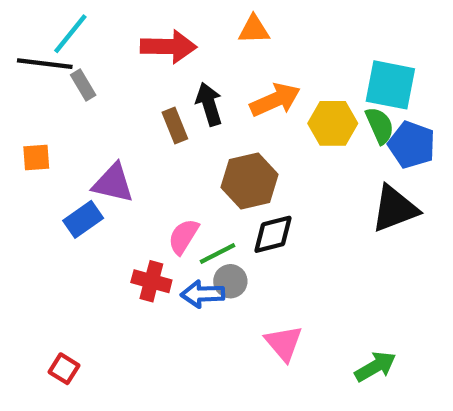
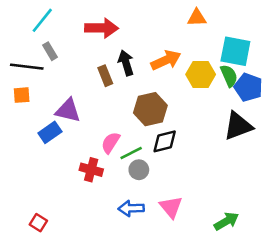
orange triangle: (254, 30) -> (197, 18), moved
black line: (45, 64) -> (27, 67), moved
blue arrow: (203, 294) -> (131, 208), moved

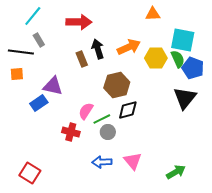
black triangle: (238, 126) -> (185, 98), turned -30
red square: (38, 223) -> (30, 173), size x1.5

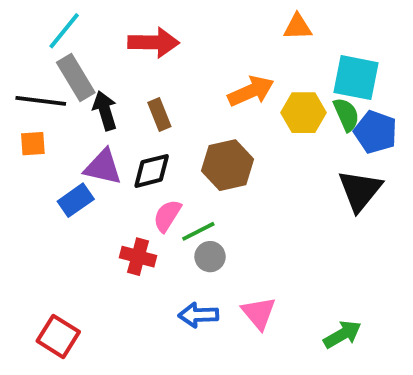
gray rectangle: (39, 40) -> (76, 78), size x1.6
black arrow: (98, 49) -> (105, 111), moved
black diamond: (128, 110) -> (152, 171), moved

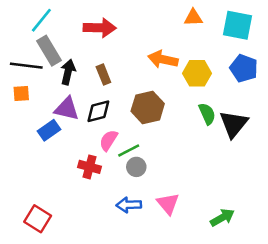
cyan square: (356, 78) -> (237, 25), moved
orange arrow: (251, 91) -> (163, 59), turned -144
black arrow: (105, 111) -> (68, 72), turned 30
green semicircle: (346, 115) -> (207, 114), moved
blue pentagon: (375, 132) -> (244, 68), moved

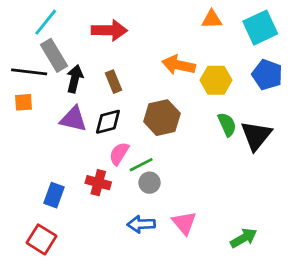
cyan square: (237, 25) -> (260, 28), turned -36
blue rectangle: (49, 130) -> (54, 195), moved, turned -35

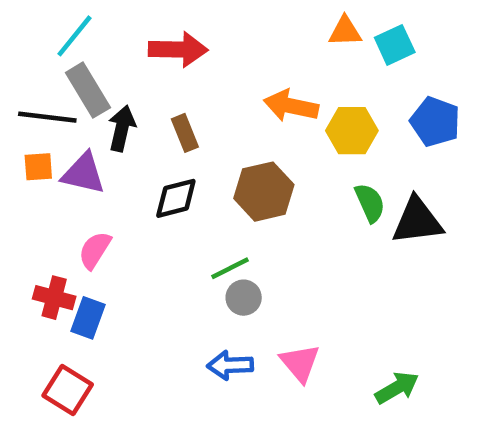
cyan square: (260, 28) -> (395, 45), moved, size x0.7
purple triangle: (73, 119) -> (83, 174), moved
black triangle: (256, 136) -> (417, 221), turned 44
pink semicircle: (119, 154) -> (95, 250), moved
red cross: (98, 183) -> (54, 298), moved

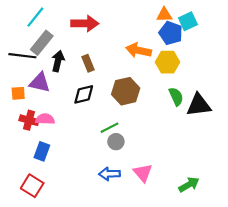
gray rectangle: (88, 90) -> (42, 43), turned 70
blue pentagon: (435, 122) -> (171, 33), moved
orange square: (38, 167) -> (18, 93), moved
pink semicircle: (95, 250) -> (45, 119), turned 60
red cross: (54, 298) -> (29, 120), moved

